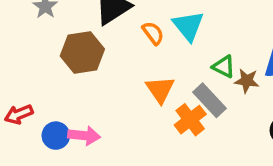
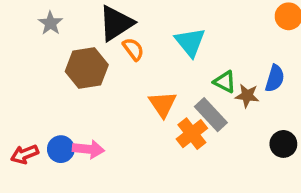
orange semicircle: (153, 33) -> (133, 49), moved
red arrow: (19, 114) -> (25, 154), moved

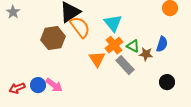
gray star: (50, 23) -> (13, 12), moved
orange semicircle: (133, 49) -> (80, 27), size x1.6
orange cross: (192, 134) -> (114, 45), moved
pink arrow: (88, 149) -> (54, 85), turned 30

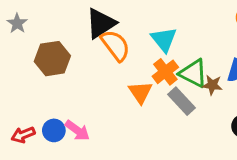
brown hexagon: (53, 38) -> (52, 59), moved
green triangle: (133, 46) -> (193, 73), size x1.5

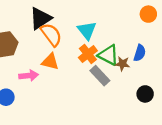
orange triangle: (140, 92) -> (50, 62), moved, turned -42
pink arrow: (77, 130) -> (29, 76), moved, turned -42

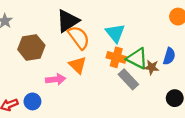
orange cross: (88, 54) -> (116, 57), turned -36
orange triangle: (50, 62) -> (78, 65), turned 30

